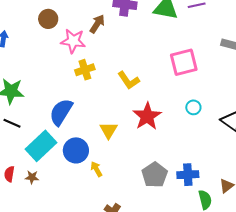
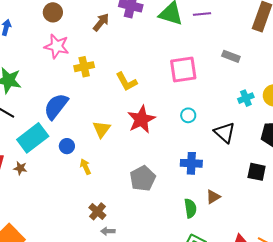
pink star: (73, 41) -> (57, 46), moved
blue circle: (76, 150) -> (67, 146), size x0.6
blue cross: (188, 175) -> (191, 163), moved

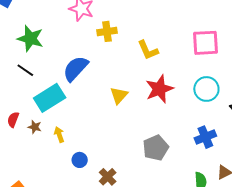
cyan circle: (188, 115) -> (206, 89), size x1.6
blue circle: (67, 146) -> (80, 160), moved
blue cross: (191, 163) -> (205, 137), turned -30
yellow arrow: (85, 167) -> (59, 135), moved

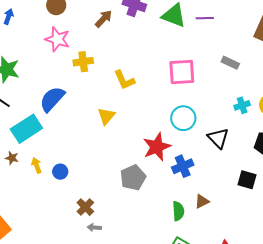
red star: (159, 89) -> (157, 147), moved
yellow triangle: (119, 95) -> (106, 116), moved
blue circle: (80, 160) -> (60, 172), moved

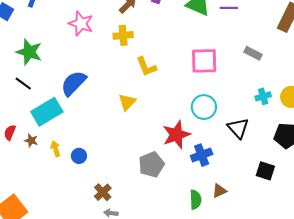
yellow cross: (83, 62) -> (123, 35), moved

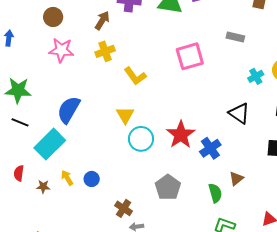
cyan circle: (204, 107) -> (141, 139), moved
brown star: (31, 141) -> (43, 187), moved
gray pentagon: (151, 165) -> (168, 187), moved

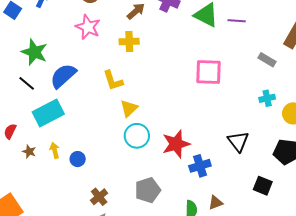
gray rectangle: (235, 37) -> (267, 60), moved
yellow L-shape: (135, 76) -> (113, 81), moved
cyan cross: (256, 76) -> (267, 98), moved
blue semicircle: (69, 110) -> (63, 76), moved

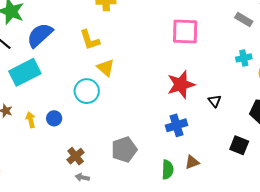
yellow triangle: (129, 108) -> (106, 68), turned -36
cyan circle: (137, 136) -> (87, 91), moved
black triangle: (238, 141) -> (215, 101), size x0.6
red star: (176, 144) -> (181, 85), moved
yellow arrow: (55, 150) -> (31, 120), moved

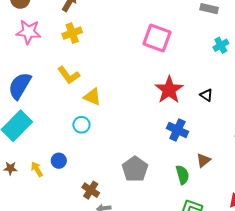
pink square: (185, 32) -> (157, 38), turned 36
cyan circle: (87, 91) -> (81, 125), size x0.7
blue cross: (177, 125) -> (177, 130), turned -30

